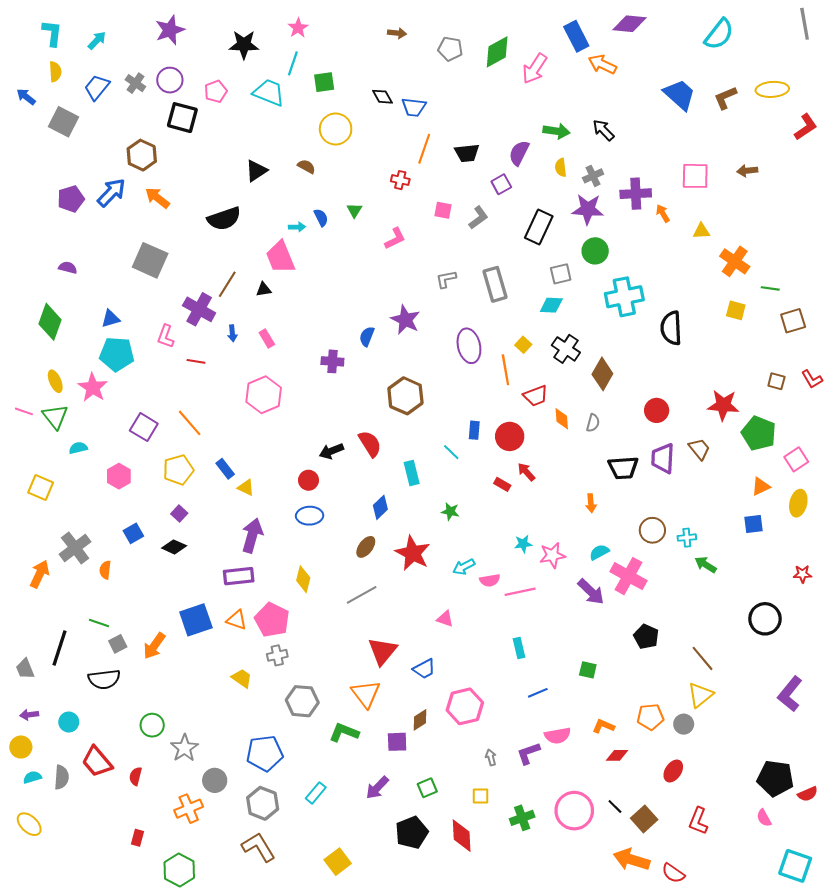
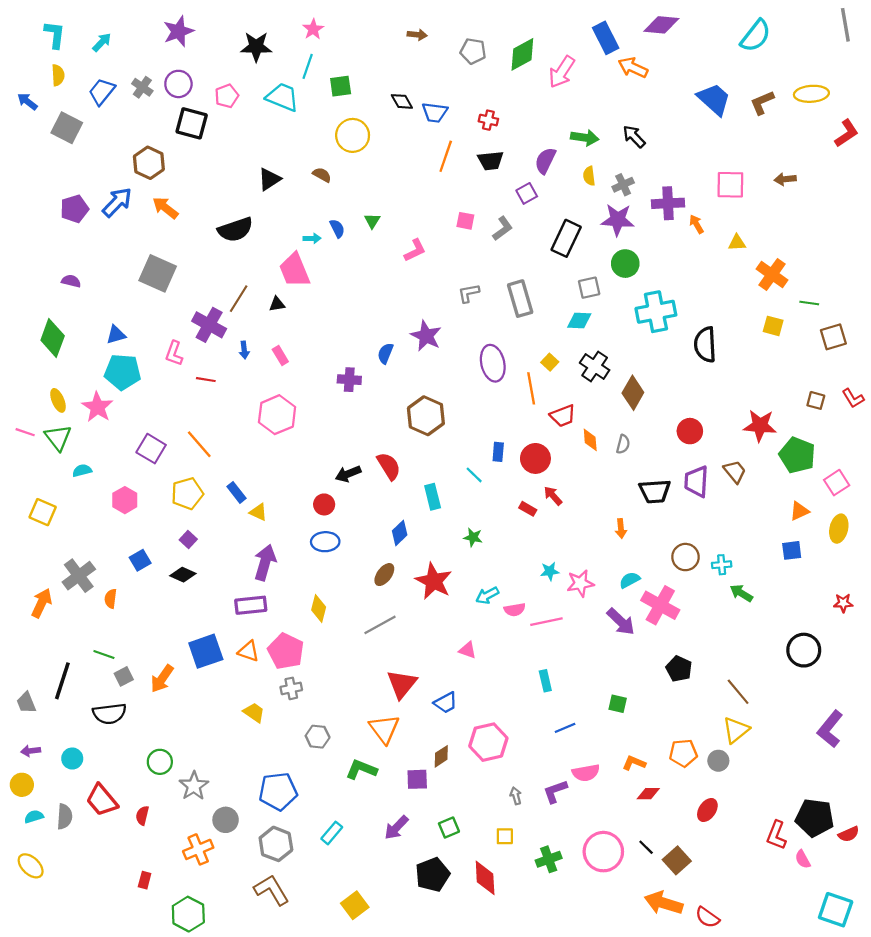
red cross: (400, 180) -> (488, 120), moved
gray hexagon: (302, 701) -> (318, 737), size x0.7
red L-shape: (698, 821) -> (776, 835), moved

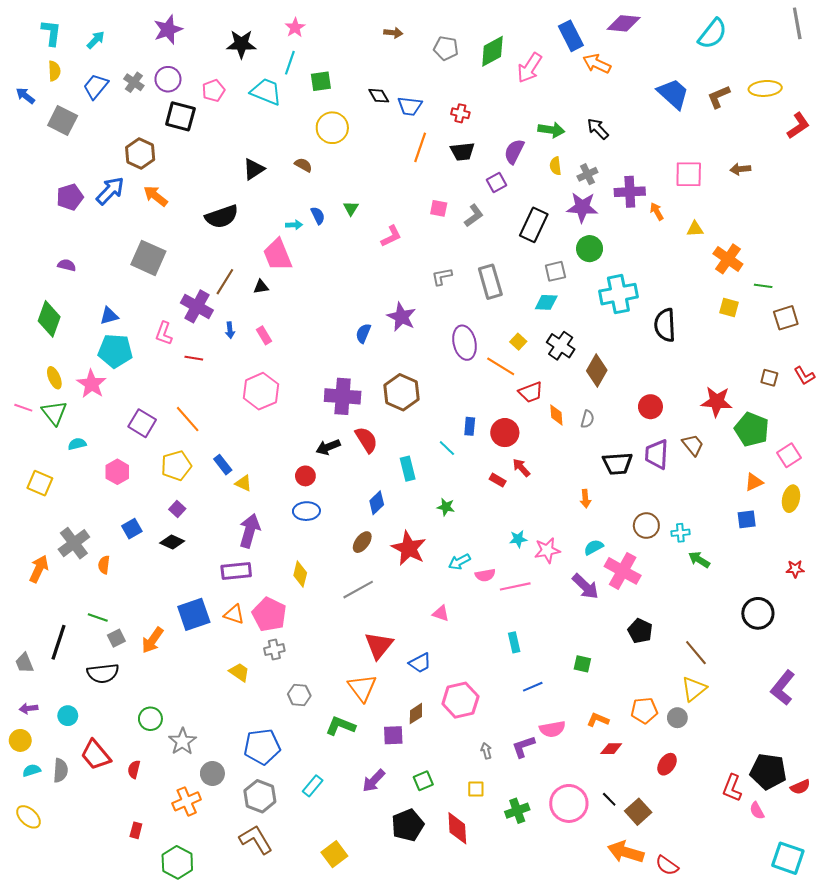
purple cross: (349, 380) -> (343, 396), moved, size x1.6
orange line: (531, 388) -> (501, 366), turned -48

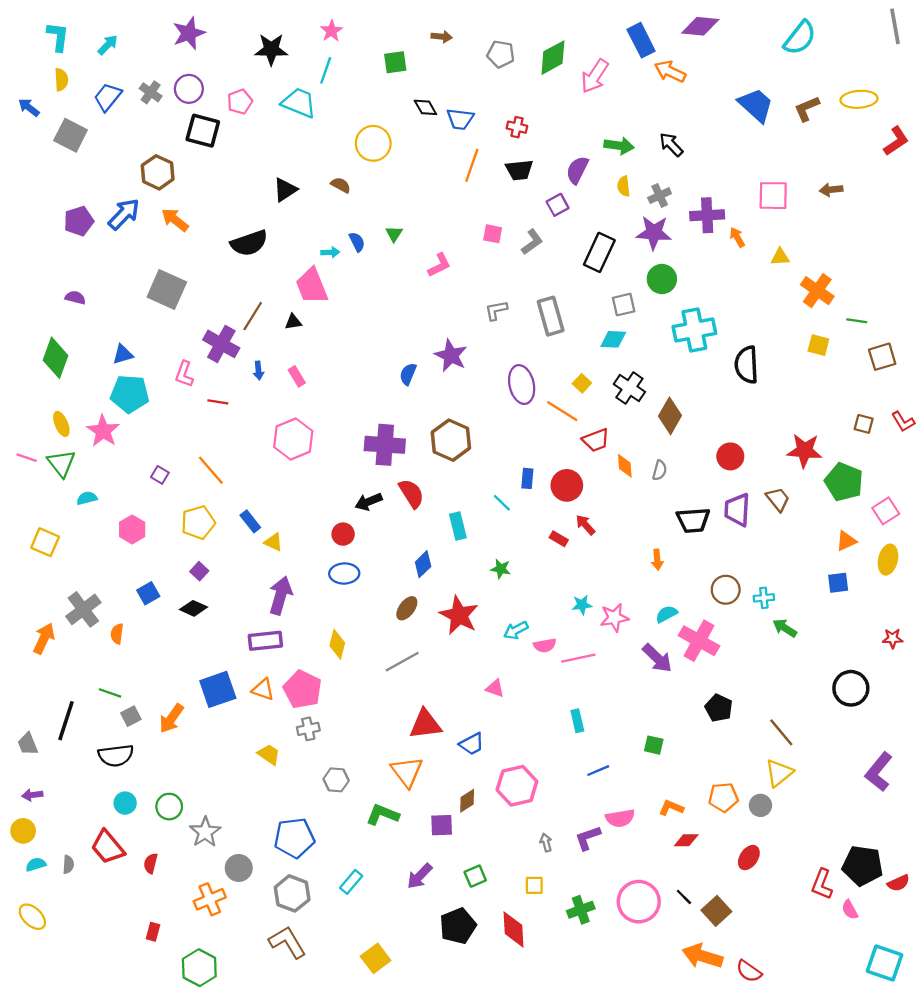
green square: (321, 81) -> (395, 62), moved
purple square: (142, 423) -> (160, 475), size x0.6
red triangle: (379, 645) -> (425, 724), turned 44
cyan circle: (68, 716) -> (125, 803), moved
gray semicircle: (61, 770) -> (68, 865), size x0.7

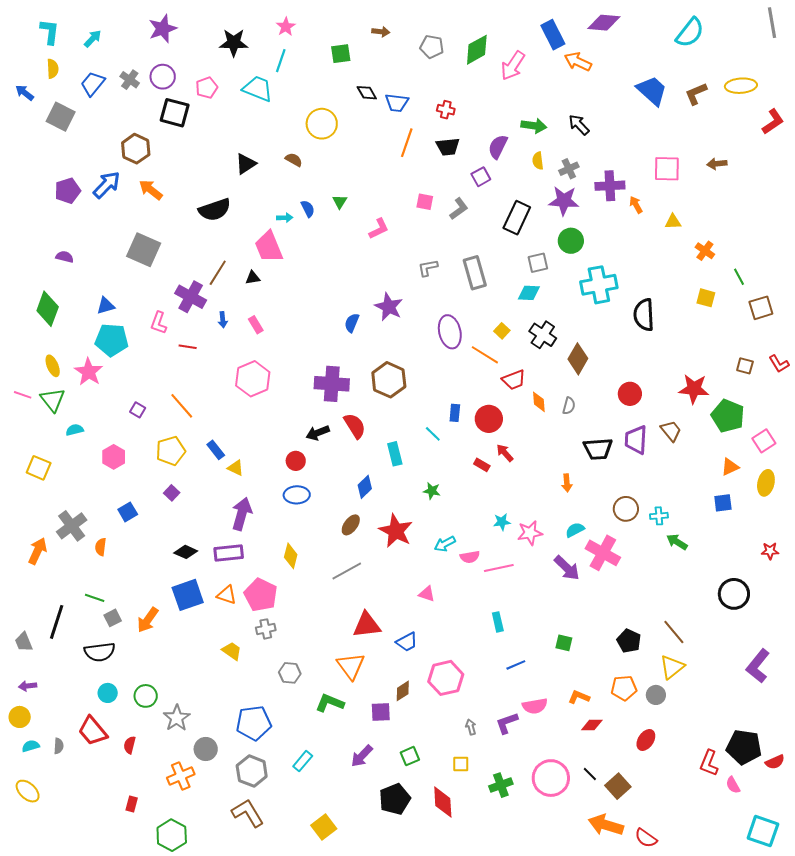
orange cross: (817, 291) -> (705, 251), size x0.7
green line: (857, 321) -> (739, 277), turned 54
black diamond: (194, 608) -> (186, 552), moved
black pentagon: (719, 708) -> (629, 641), moved

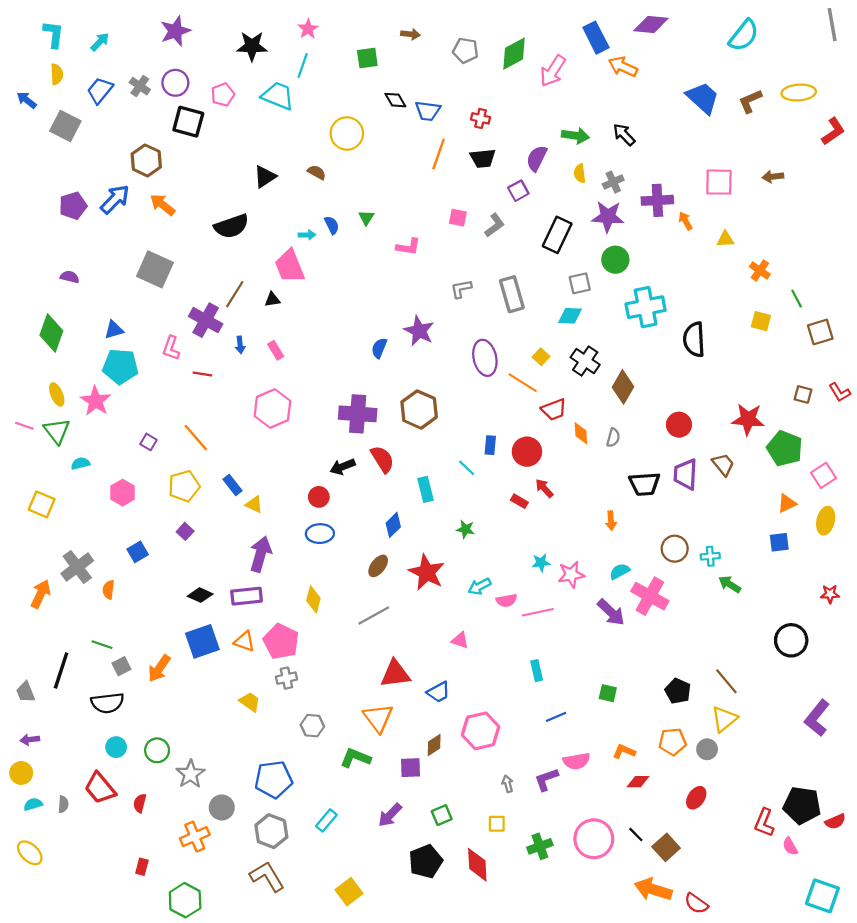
pink L-shape: (379, 229) -> (408, 247), turned 35

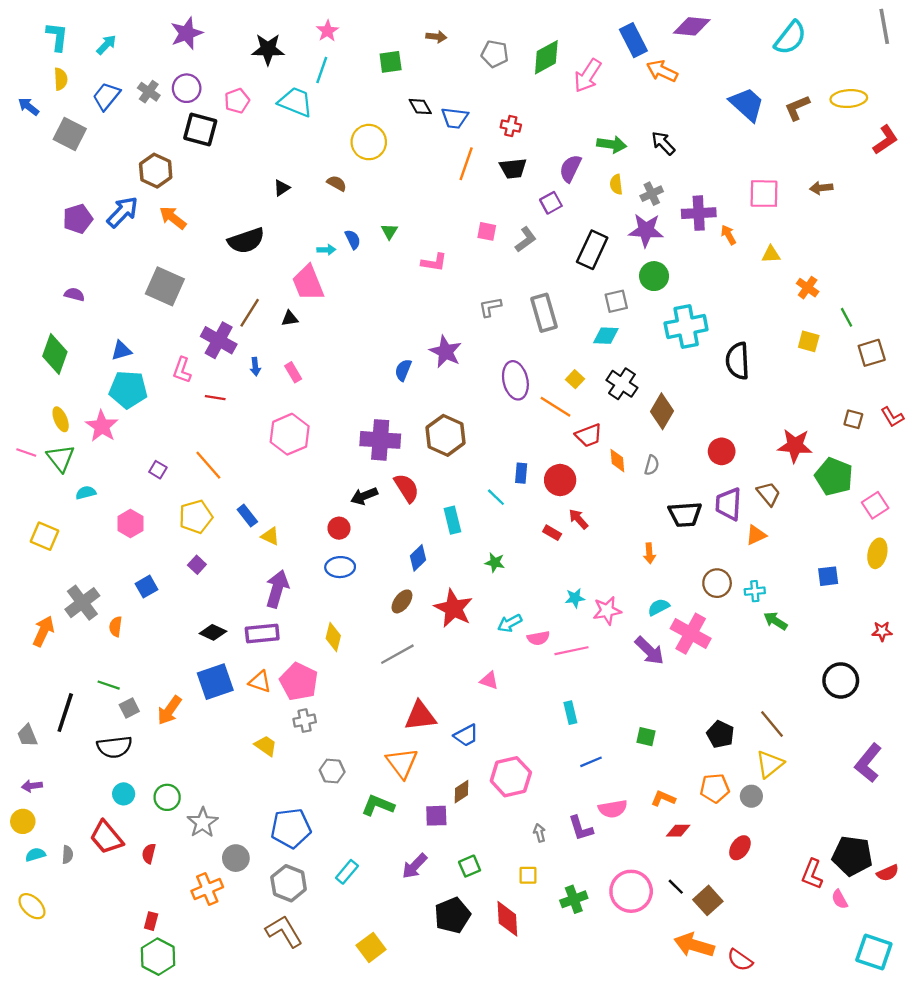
black triangle: (265, 177) -> (282, 188), size x0.7
orange triangle: (787, 503) -> (756, 535), moved
purple L-shape: (546, 779) -> (581, 828), turned -88
green hexagon: (185, 900) -> (158, 957), moved

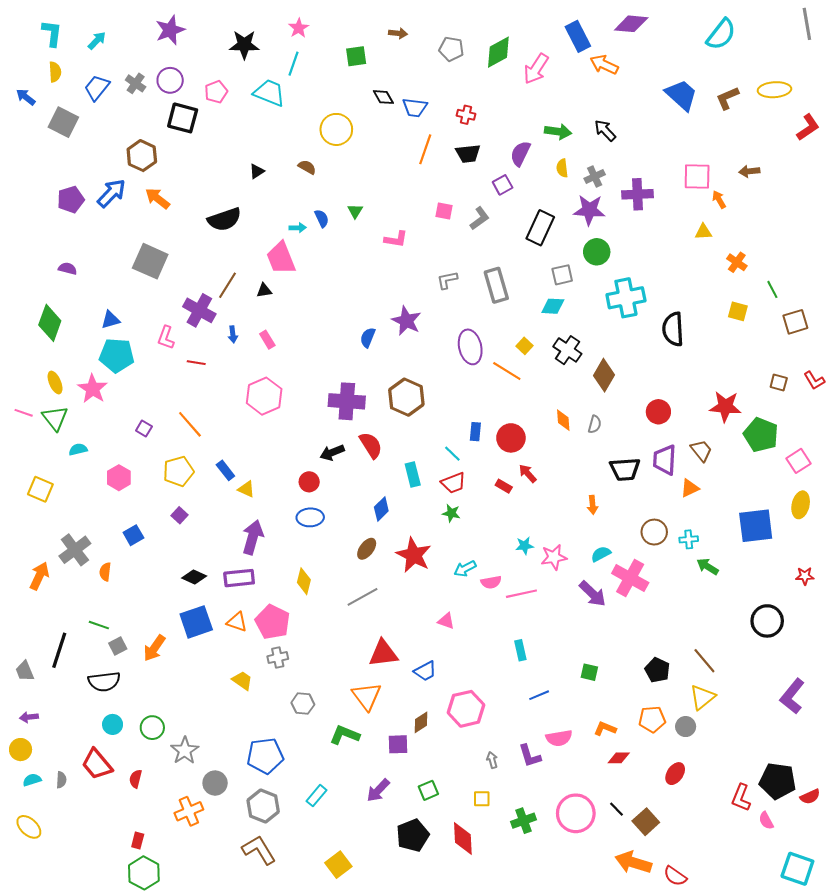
orange arrow: (728, 235) -> (719, 200), moved
red trapezoid: (589, 435) -> (453, 483), moved
blue square: (828, 576) -> (756, 526), size x1.8

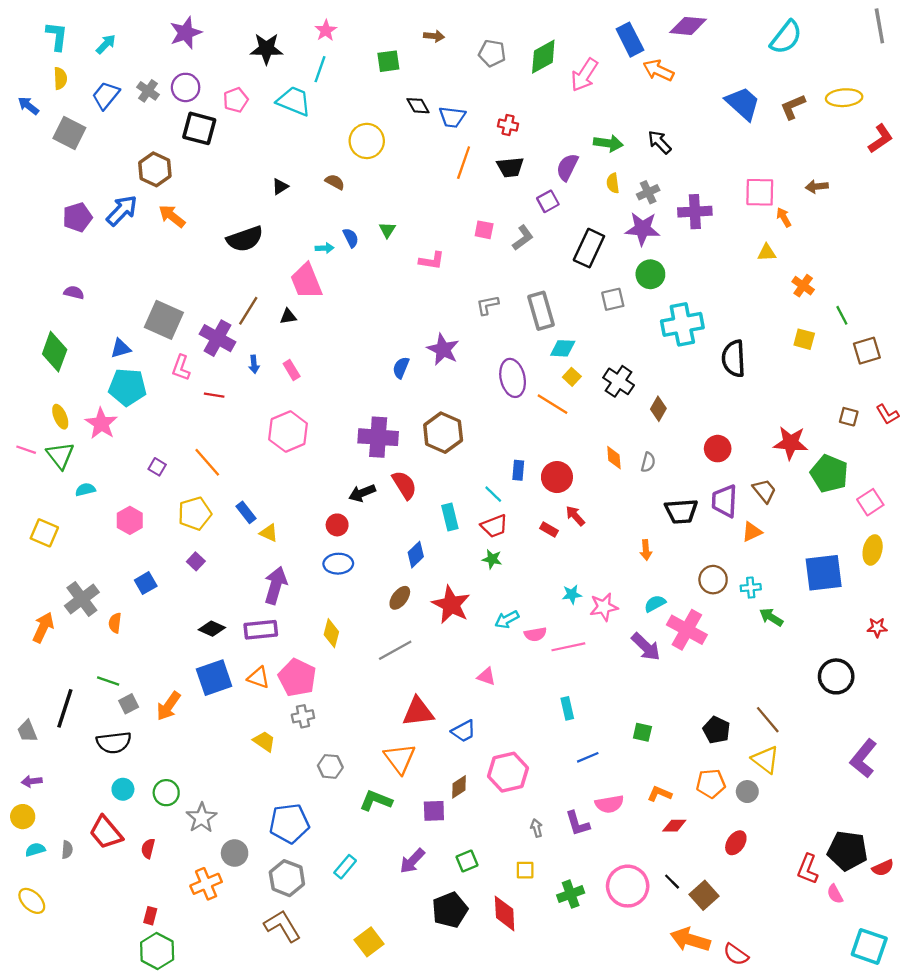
gray square: (150, 261) -> (164, 320), moved
cyan diamond: (553, 306) -> (563, 348), moved
brown diamond: (604, 375) -> (658, 409), size x0.7
yellow triangle: (702, 697) -> (765, 760), turned -44

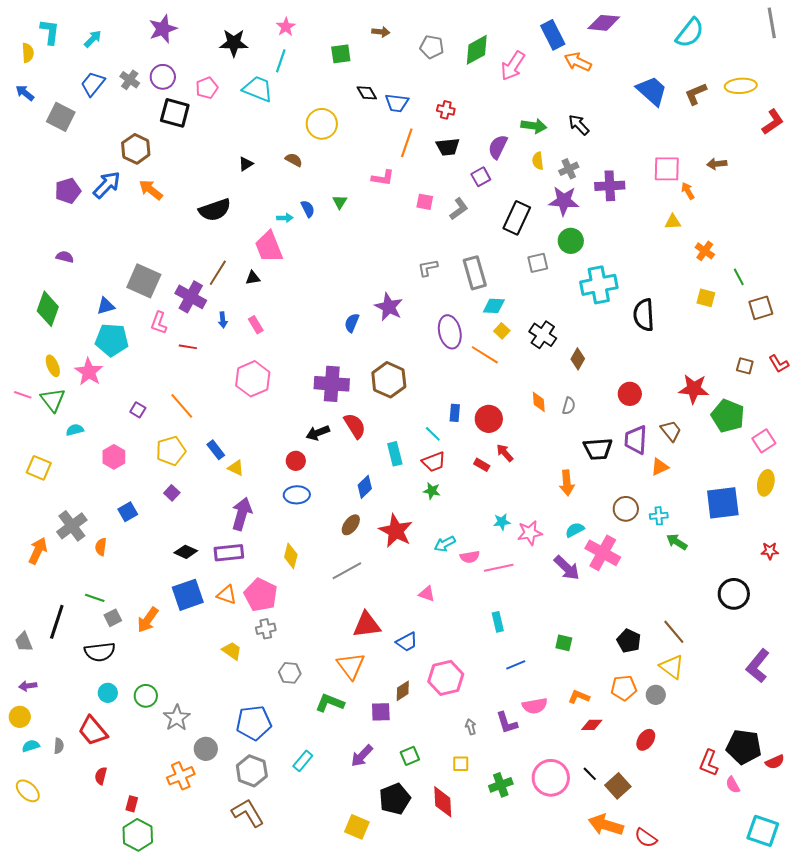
yellow semicircle: (60, 78) -> (28, 53), moved
pink L-shape: (432, 261) -> (383, 178), moved
orange arrow: (646, 550) -> (567, 483), size x1.4
red semicircle: (148, 848) -> (101, 776), moved
yellow square: (369, 942) -> (357, 827), moved, turned -30

